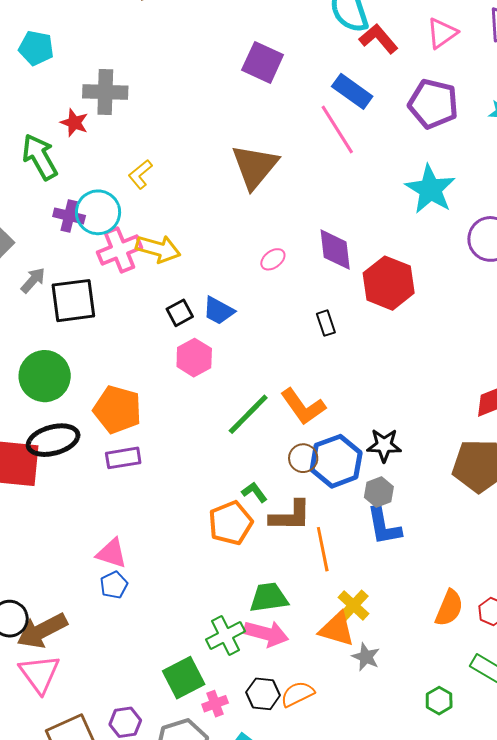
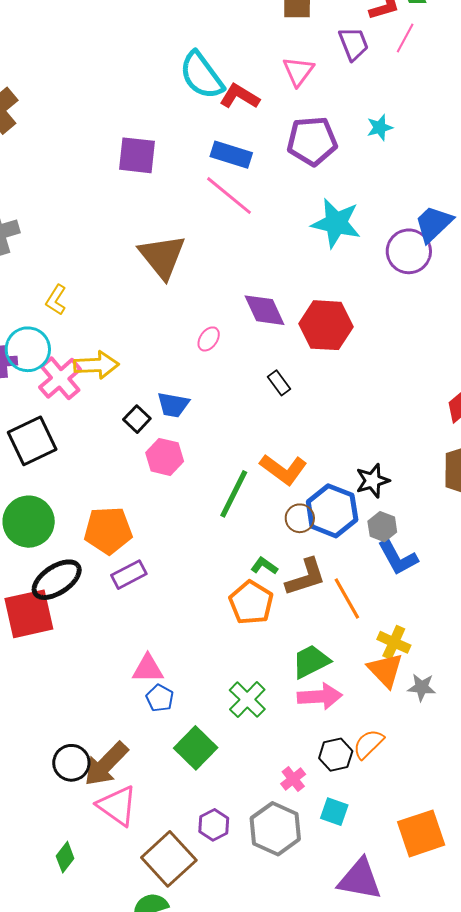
orange triangle: (337, 629) -> (385, 670), turned 48
green cross: (225, 635) -> (247, 700), moved
green square: (184, 678) -> (196, 748), moved

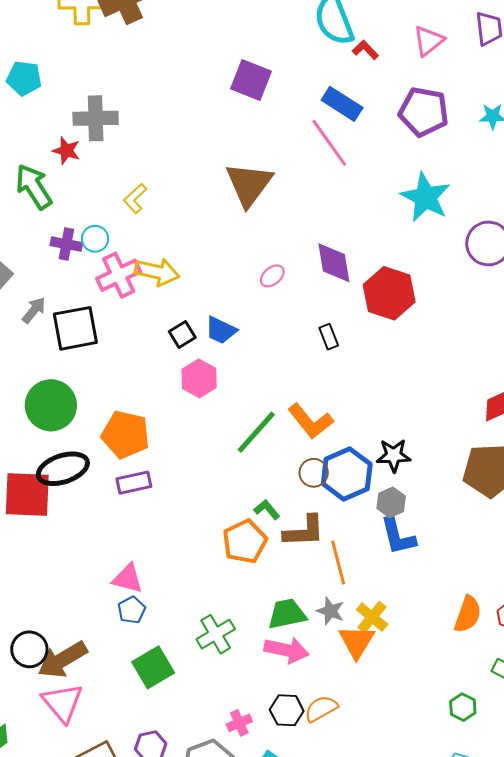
red L-shape: (240, 96) -> (365, 50), size x0.7
cyan circle: (28, 349) -> (95, 239), size x0.6
gray star: (422, 687) -> (330, 611), moved

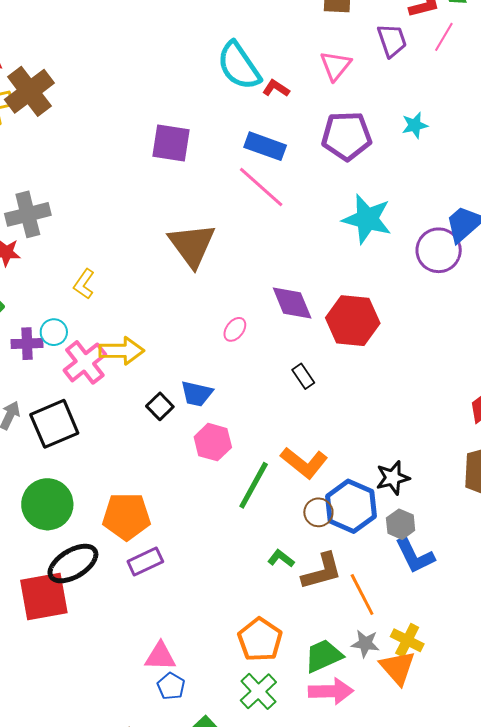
pink hexagon: (199, 378) -> (213, 442), moved
orange pentagon: (245, 542) -> (260, 640), moved

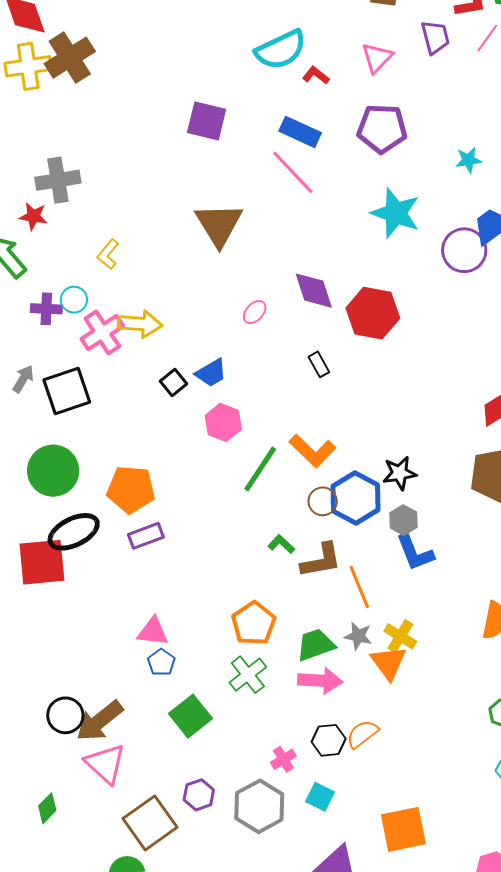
cyan semicircle: (239, 66) -> (281, 50), turned -86
cyan star: (415, 125) -> (468, 160), moved
blue trapezoid: (197, 394) -> (211, 373), turned -48

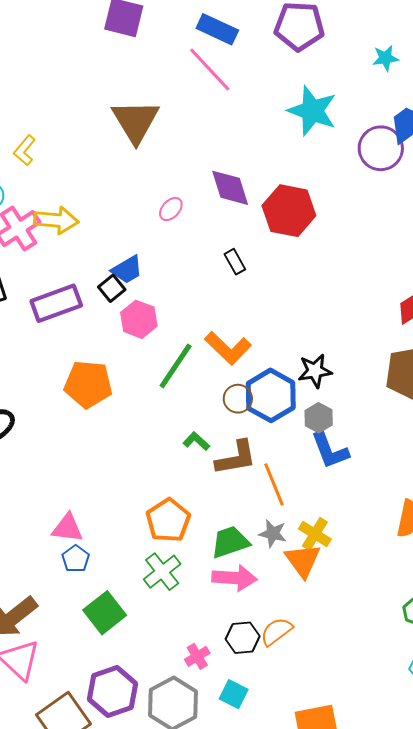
black square: (174, 383) -> (112, 288), moved
orange pentagon: (131, 489) -> (88, 384), moved
purple rectangle: (146, 536) -> (56, 303), moved, size x1.4
purple hexagon: (199, 795) -> (112, 691), size x1.6

